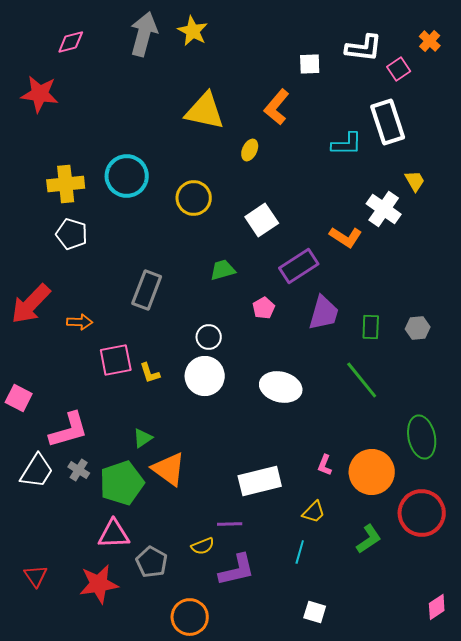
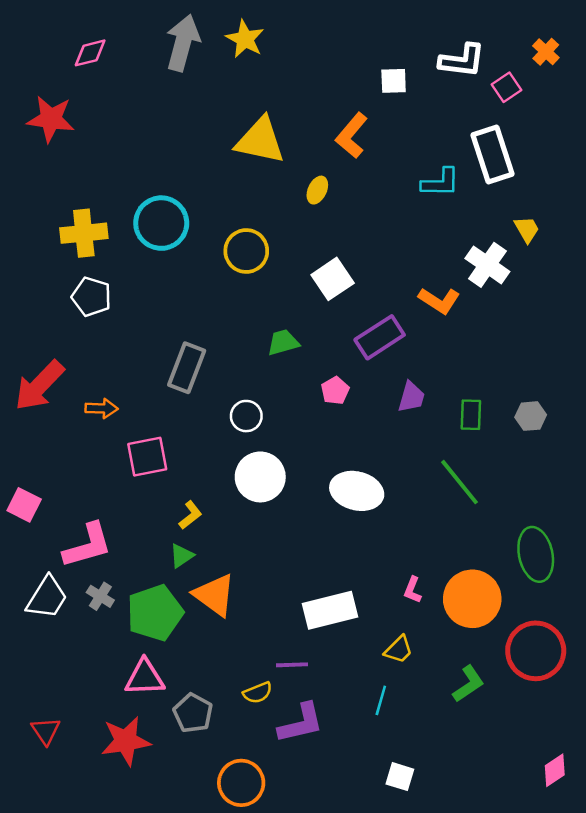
purple trapezoid: (324, 313) -> (411, 397), size x0.7
white circle: (209, 337) -> (246, 416), moved
yellow L-shape: (150, 373) -> (190, 515), moved, turned -110

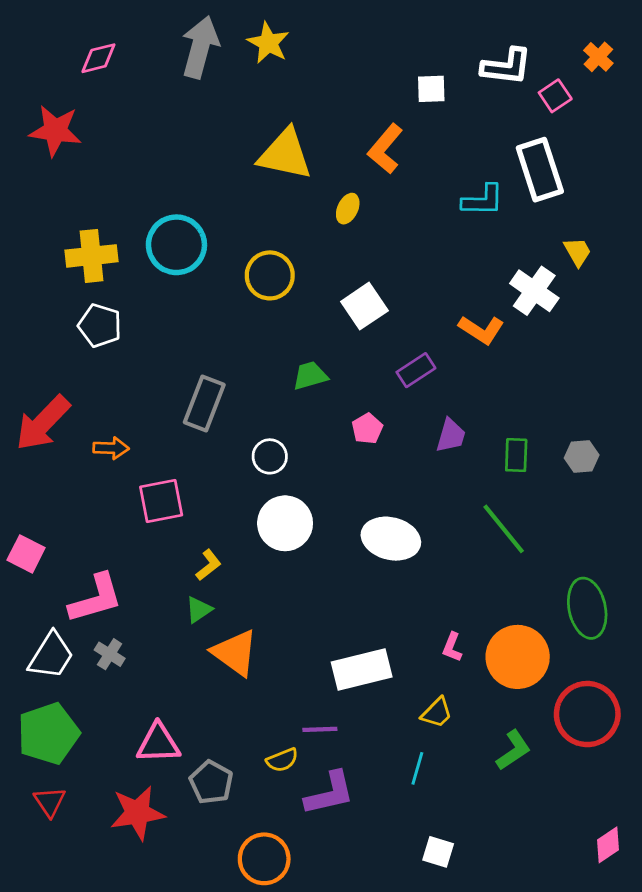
purple rectangle: (380, 337) -> (416, 370), size x0.7
green pentagon: (155, 613) -> (48, 734), moved

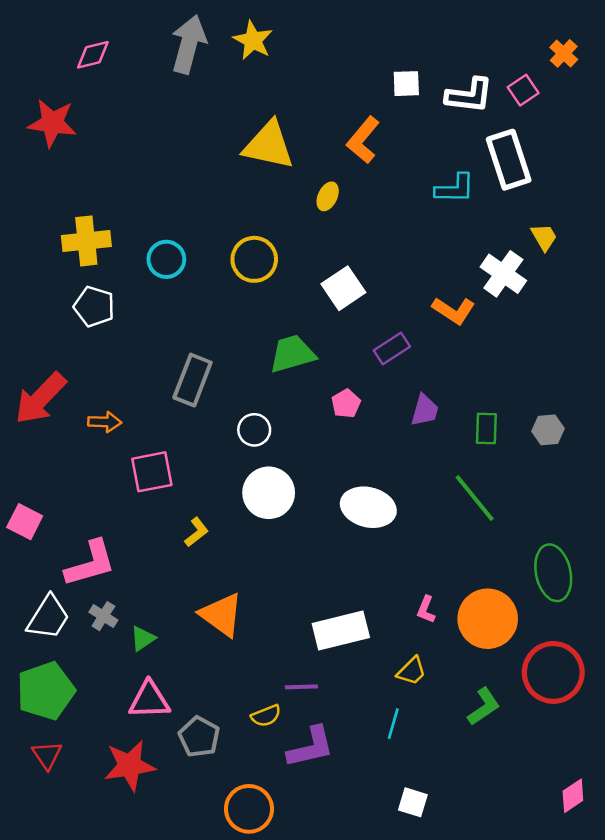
white L-shape: (506, 67) -> (469, 95), moved
cyan circle: (176, 245) -> (166, 259), moved, size x0.7
green trapezoid: (310, 376) -> (292, 354), size x1.4
green triangle: (199, 610) -> (143, 638), moved

